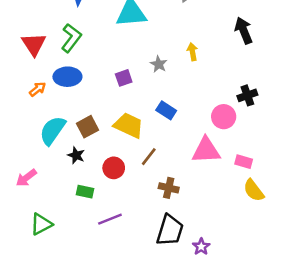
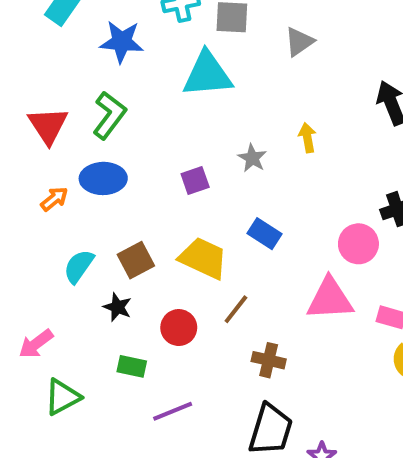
cyan semicircle: (52, 130) -> (79, 266), size x0.7
green triangle: (41, 224) -> (62, 397), moved

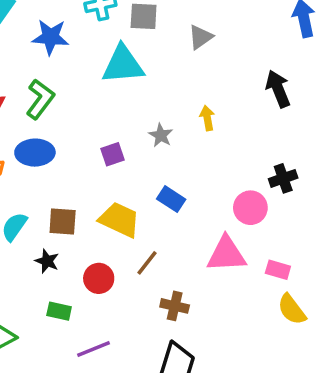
brown square: (136, 260) -> (63, 221), turned 32

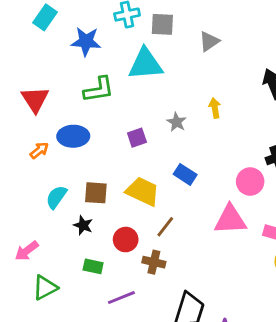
green L-shape: (40, 99) -> (99, 90), moved, turned 44
brown cross: (175, 306) -> (154, 262), moved

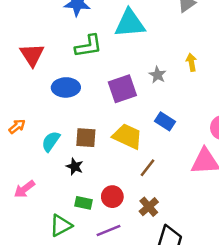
purple square: (137, 138) -> (122, 89), size x1.6
orange arrow: (39, 150) -> (17, 126), moved
red circle: (126, 240) -> (112, 197), moved
brown cross: (154, 262) -> (149, 207), moved, turned 36
green triangle: (45, 288) -> (61, 225), moved

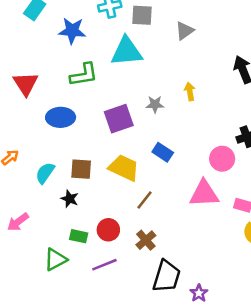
gray star: (157, 75) -> (155, 104), turned -30

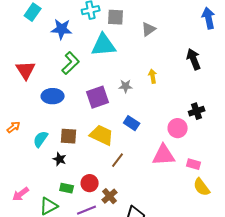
green L-shape: (84, 75) -> (71, 63), turned -35
pink arrow: (18, 222) -> (21, 194), moved
brown cross: (146, 240) -> (110, 196), moved

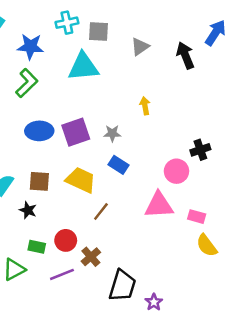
blue arrow: (209, 18) -> (216, 33), turned 45
black arrow: (194, 59) -> (185, 55), moved
green L-shape: (71, 63) -> (27, 83), moved
gray star: (126, 86) -> (112, 133), moved
blue ellipse: (53, 96) -> (39, 131), moved

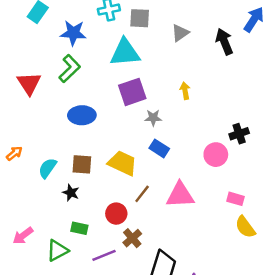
purple square: (76, 132) -> (132, 92), moved
pink triangle: (159, 205) -> (180, 195), moved
red circle: (66, 240) -> (116, 214), moved

